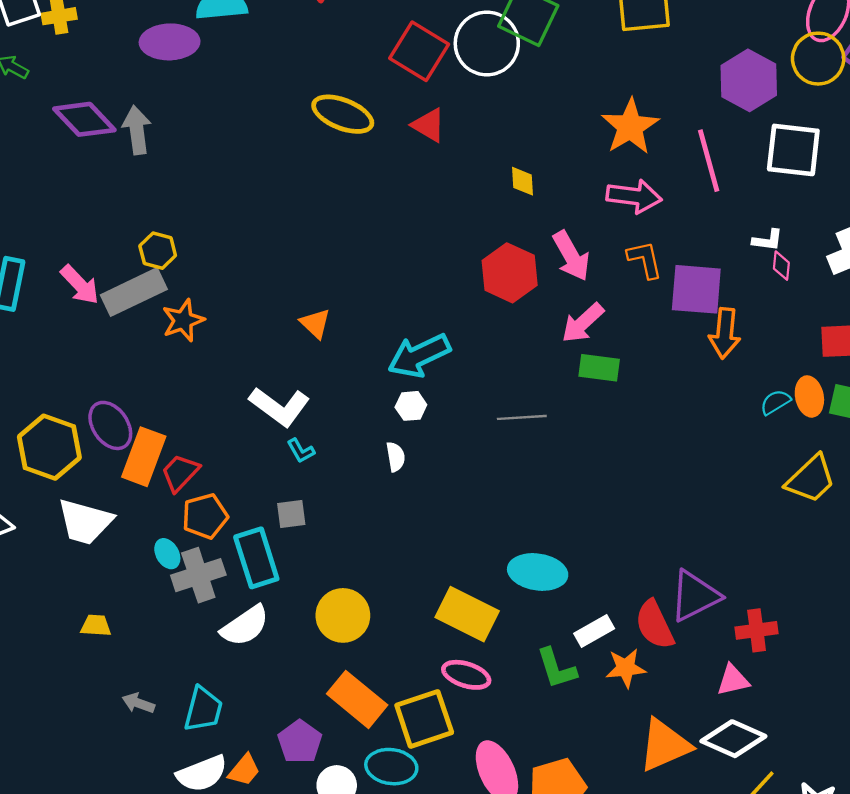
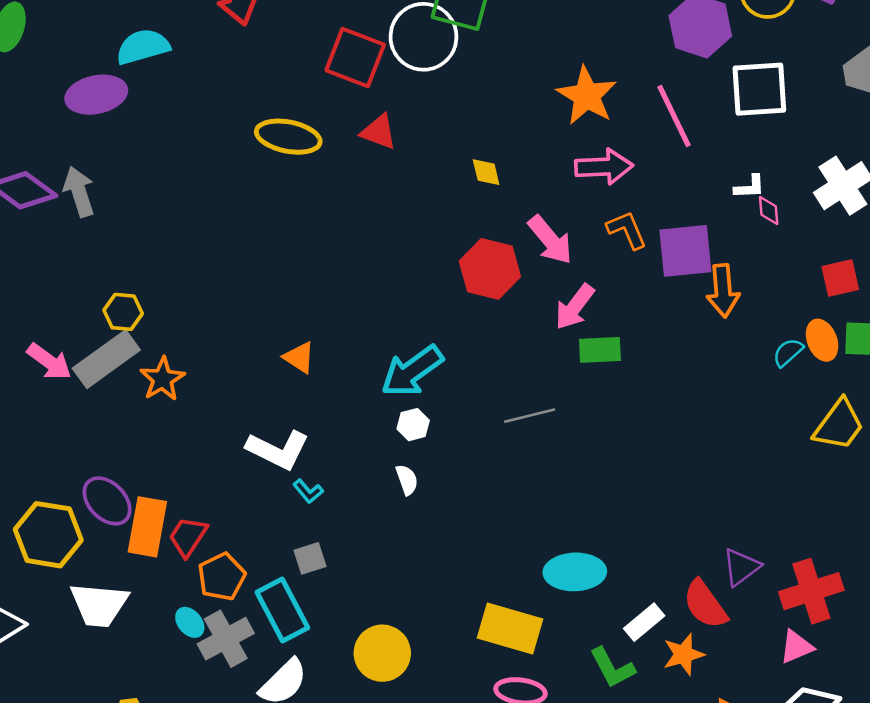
purple triangle: (695, 596) -> (741, 567), size x0.7
red cross: (757, 630) -> (811, 591), size x1.4

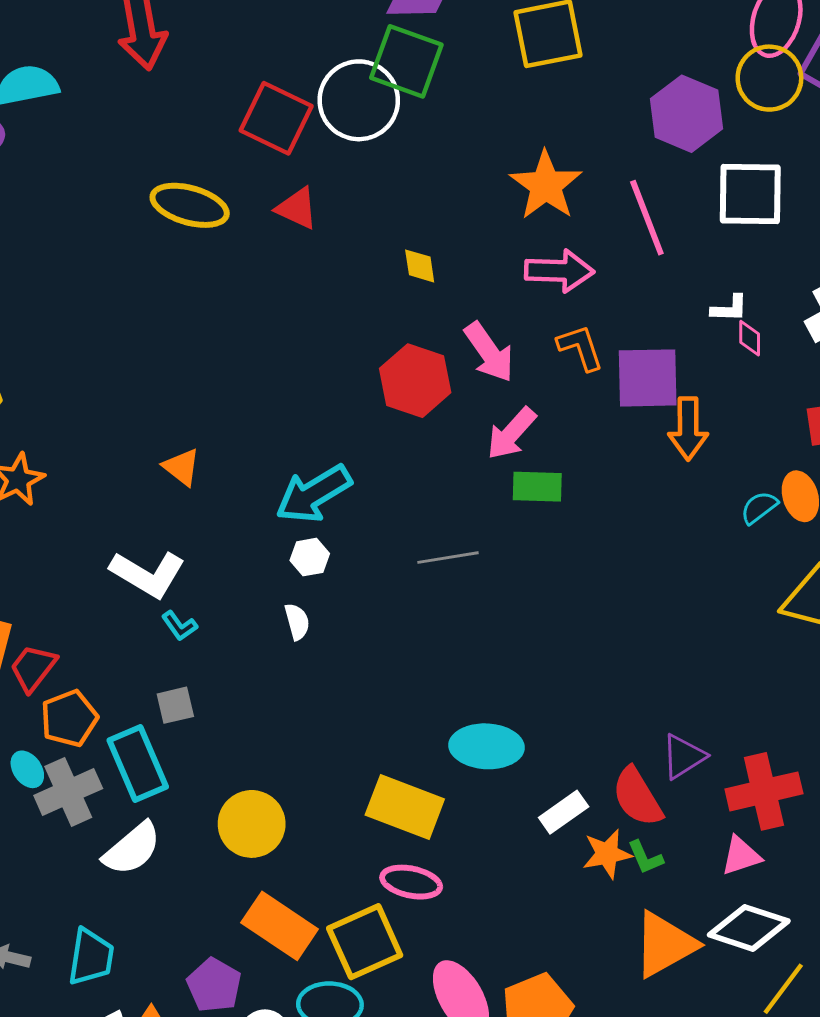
green L-shape: (612, 668) -> (645, 857), moved, size x0.7

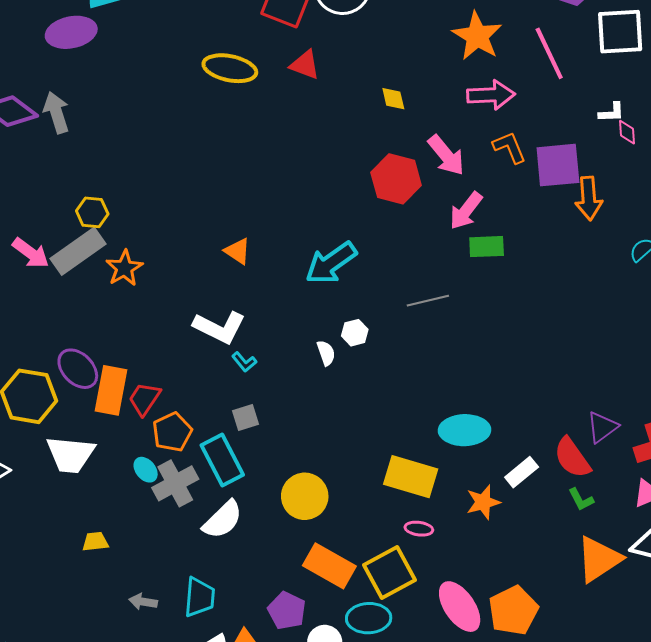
white hexagon: (310, 557) -> (355, 333), moved
orange star: (607, 854) -> (483, 502), moved
pink ellipse: (411, 882) -> (419, 529), size x0.7

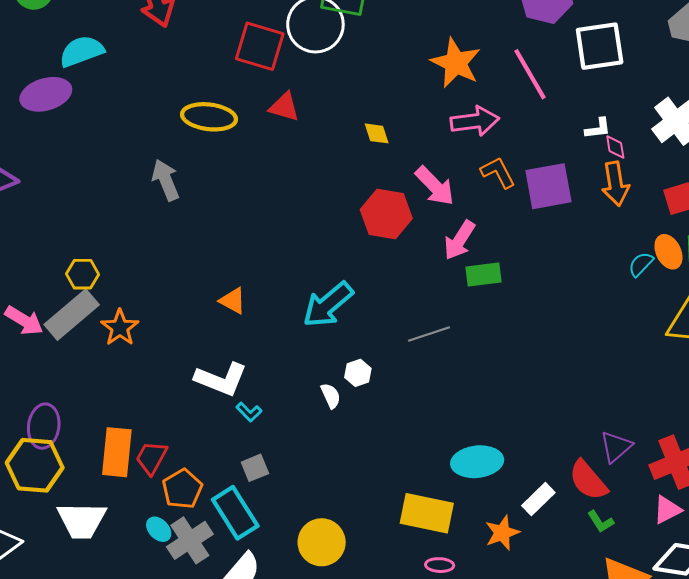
gray arrow: (56, 112) -> (166, 180), moved
orange arrow: (589, 198) -> (615, 184), moved
purple ellipse: (78, 369) -> (44, 426), moved, turned 57

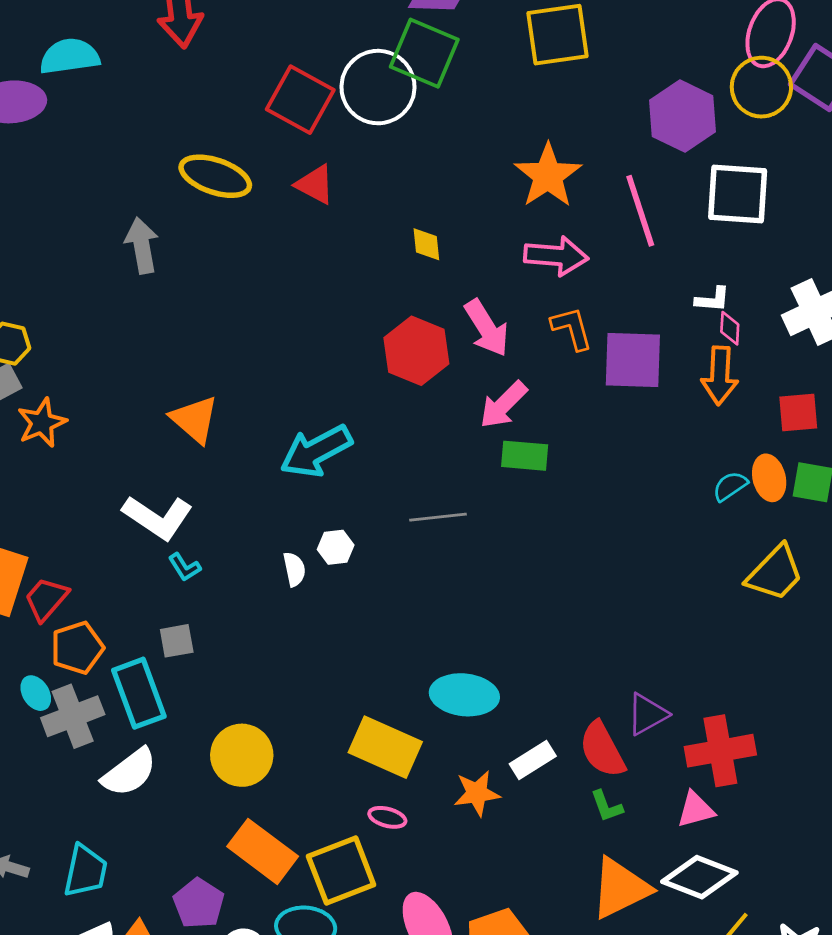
orange triangle: (233, 301) -> (195, 419), size x1.4

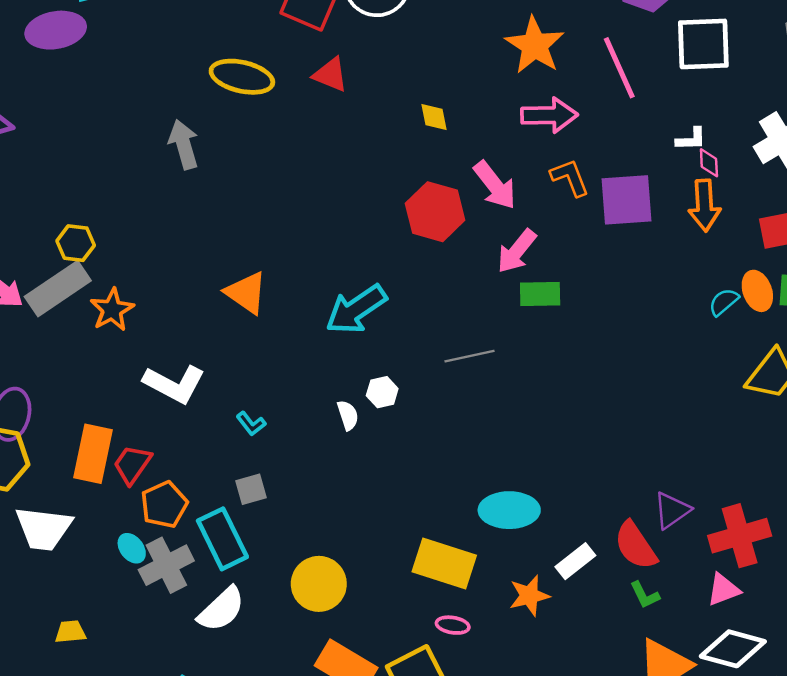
white L-shape: (158, 517) -> (174, 384), moved

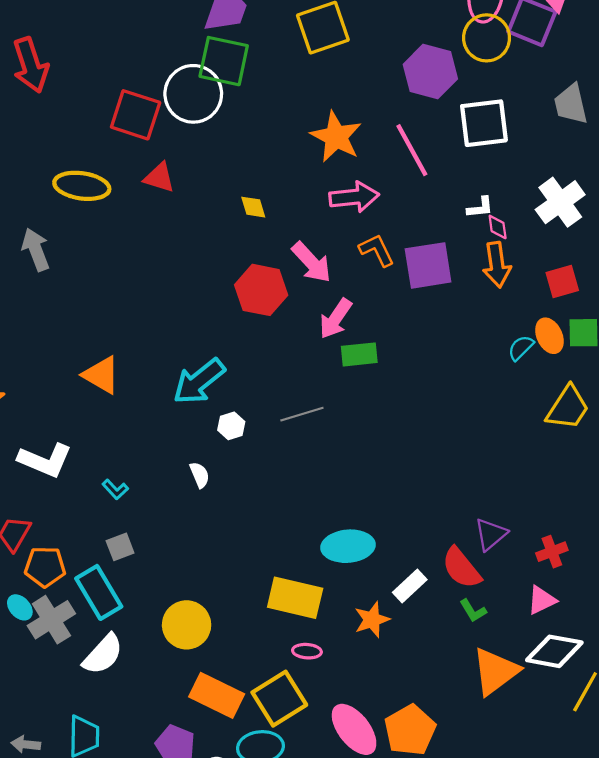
white hexagon: (382, 392) -> (231, 426), moved
orange pentagon: (164, 505) -> (45, 567), turned 30
red cross: (740, 536) -> (552, 552), size x0.6

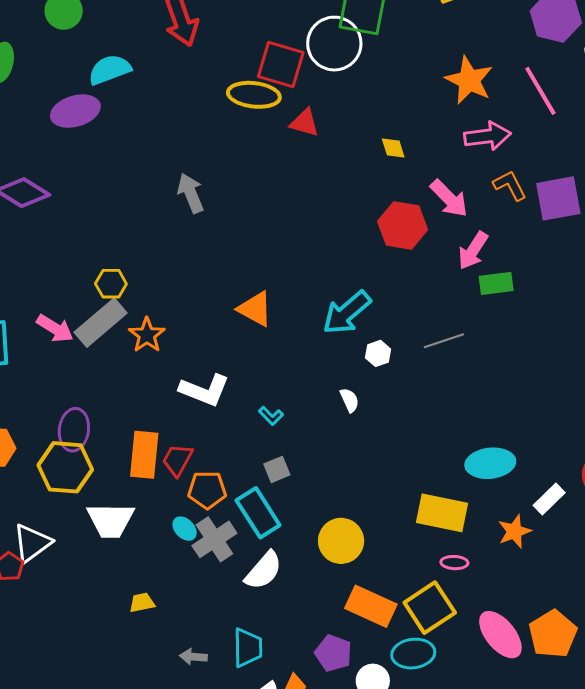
yellow ellipse: (82, 186) -> (254, 95), moved

